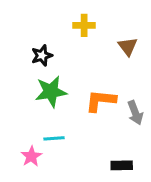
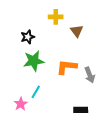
brown triangle: (128, 46) -> (77, 31), moved
cyan line: (54, 138) -> (36, 92), turned -56

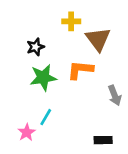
brown triangle: (77, 31) -> (98, 39), size x1.5
orange L-shape: (67, 67) -> (80, 70), moved

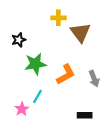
black star: (35, 47) -> (19, 40), moved
orange L-shape: (80, 70) -> (66, 74), moved, turned 145

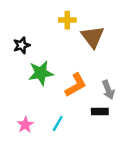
cyan line: (37, 96) -> (58, 124), moved
black rectangle: (85, 115) -> (100, 111), moved

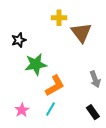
orange L-shape: (76, 85) -> (55, 86), moved
black rectangle: (100, 111) -> (93, 112), moved, turned 56

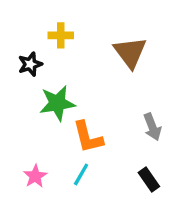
yellow cross: (59, 18) -> (61, 35), moved
orange L-shape: (55, 86) -> (88, 137), turned 105

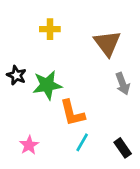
black star: (30, 64) -> (16, 75), moved, turned -30
gray arrow: (152, 127) -> (123, 84), moved
cyan line: (81, 174) -> (82, 142), moved

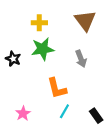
brown triangle: (107, 43) -> (85, 21), moved
gray arrow: (123, 84) -> (81, 59), moved
green star: (47, 85) -> (43, 49), moved

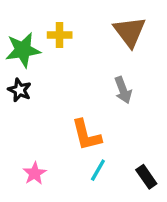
green star: (43, 49) -> (23, 50), moved

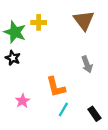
green star: (23, 50) -> (15, 32), turned 30
gray arrow: (123, 90) -> (87, 64), moved
pink star: (35, 173) -> (22, 101), moved

